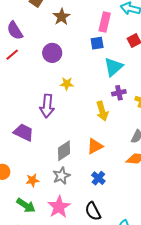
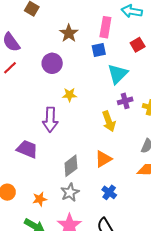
brown star: (62, 17) -> (69, 33), moved

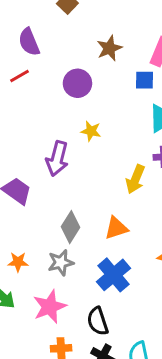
yellow arrow: (109, 121) -> (135, 179), turned 30
gray diamond: (71, 166) -> (70, 227), turned -35
blue cross: (109, 192) -> (114, 275), size x1.6

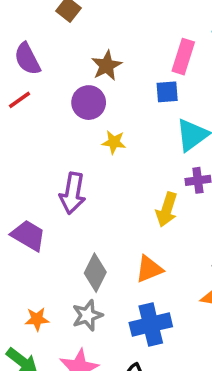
brown star: (109, 48) -> (107, 66), moved
yellow star: (91, 131) -> (114, 142), moved
blue cross: (114, 275) -> (151, 325), turned 32

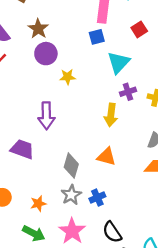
brown star: (107, 66) -> (38, 29), moved
orange triangle: (149, 269) -> (106, 157), turned 48
blue cross: (151, 325) -> (97, 198), moved, size x0.6

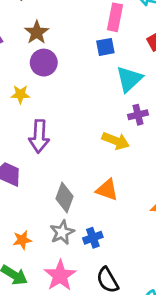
yellow star: (68, 77) -> (20, 94), moved
yellow arrow: (111, 115) -> (116, 141), turned -80

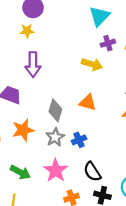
yellow star: (20, 94) -> (27, 31), moved
orange star: (22, 240) -> (23, 130), moved, size x1.5

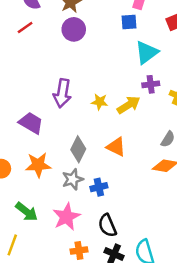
yellow star: (27, 31) -> (100, 102), moved
yellow arrow: (92, 64) -> (129, 105), turned -60

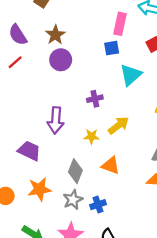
purple cross: (151, 84) -> (95, 99), moved
yellow star: (100, 102) -> (91, 136), moved

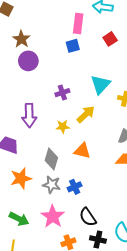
cyan triangle: (131, 75) -> (100, 85), moved
gray star: (73, 200) -> (52, 185), turned -30

